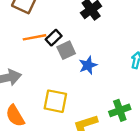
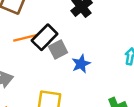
black rectangle: (54, 38) -> (45, 37), size x1.5

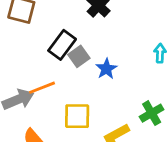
orange line: (25, 38) -> (42, 88), moved

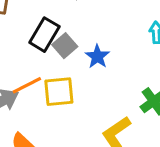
yellow square: (77, 116) -> (59, 92), moved

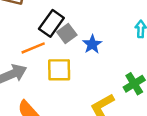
orange line: (27, 85) -> (33, 48), moved

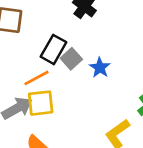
yellow square: (59, 70) -> (41, 103), moved

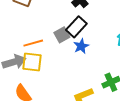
black rectangle: (54, 49) -> (76, 27), moved

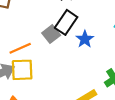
blue star: (81, 46) -> (85, 39), moved

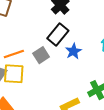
gray square: (51, 34) -> (41, 55), moved

